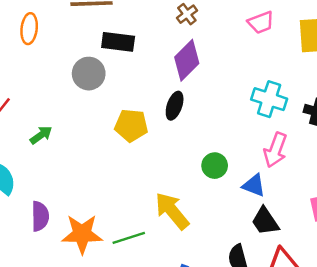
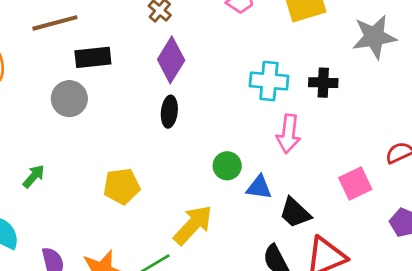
yellow pentagon: (131, 125) -> (122, 186), moved
blue triangle: (254, 185) -> (259, 187), moved
yellow arrow: (172, 211) -> (193, 225), turned 96

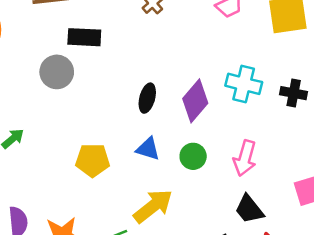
purple diamond: (171, 60) -> (195, 101), moved
pink arrow: (288, 134) -> (245, 158), moved
blue triangle: (259, 187) -> (148, 149), moved

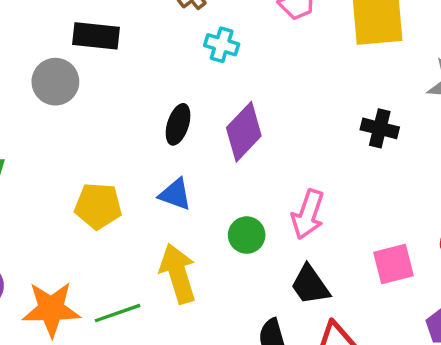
cyan cross: (244, 84) -> (222, 45), moved, size x0.7
green circle: (193, 156) -> (247, 235), moved
yellow arrow: (153, 206) -> (178, 273), turned -72

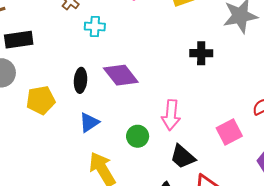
purple diamond: (244, 132) -> (121, 75), turned -68
blue triangle: (175, 194) -> (89, 122), turned -40
yellow pentagon: (98, 206) -> (41, 100), moved

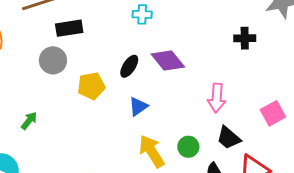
black ellipse: (81, 80) -> (129, 66), turned 30
green circle: (138, 136) -> (188, 147), moved

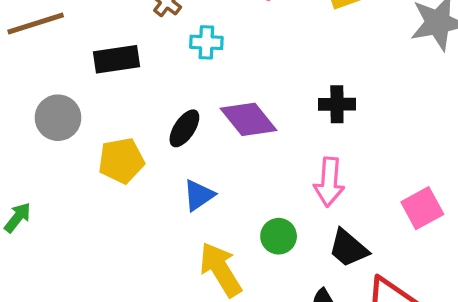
black rectangle: (69, 28) -> (116, 59), moved
black cross: (245, 38) -> (337, 104), moved
green circle: (188, 147) -> (279, 236), moved

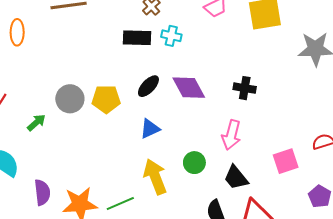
black rectangle: (116, 59) -> (137, 38), moved
gray circle: (58, 118) -> (70, 99), moved

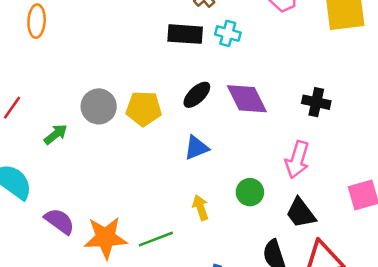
yellow arrow: (155, 177) -> (200, 208), size x0.6
purple semicircle: (42, 192) -> (59, 221), turned -50

